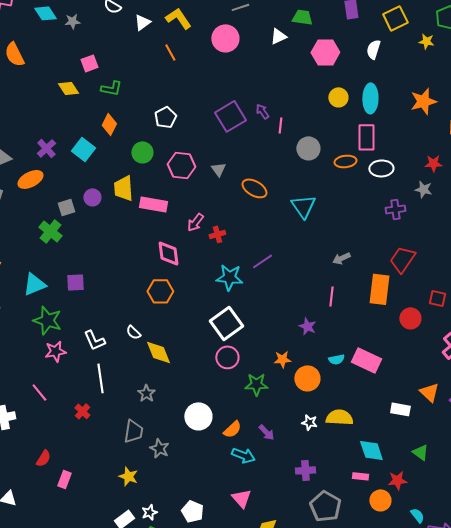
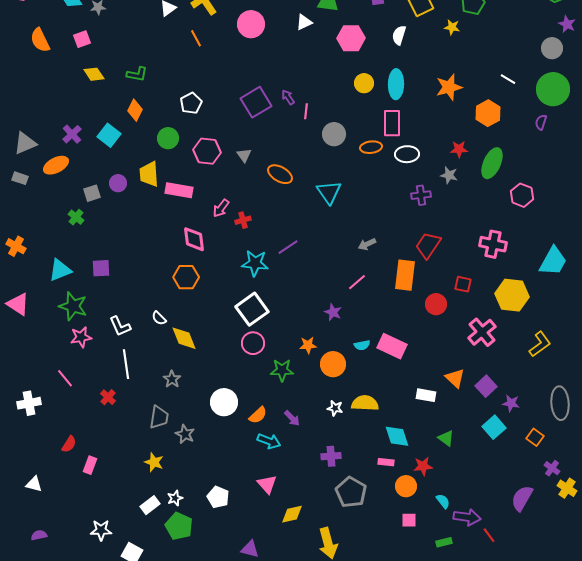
pink square: (89, 63) -> (82, 39), moved
green cross: (50, 231) -> (76, 217), size x0.7
pink line: (331, 296) -> (357, 282), turned 42

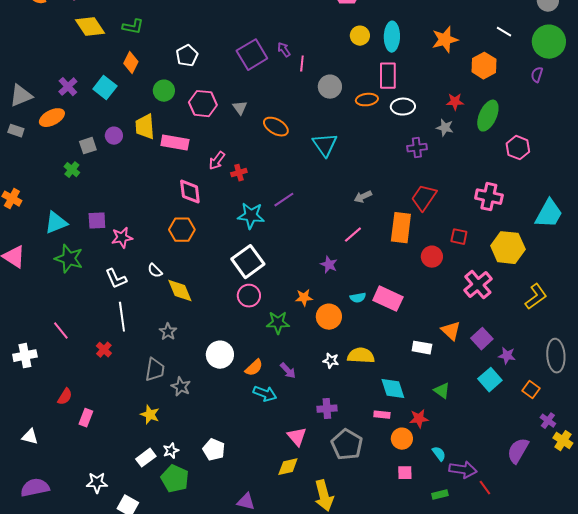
yellow diamond: (94, 74) -> (90, 27), size x1.4
pink star: (81, 337) -> (122, 238), moved
pink triangle: (267, 484) -> (297, 437), moved
purple semicircle: (39, 535) -> (35, 488), size x1.8

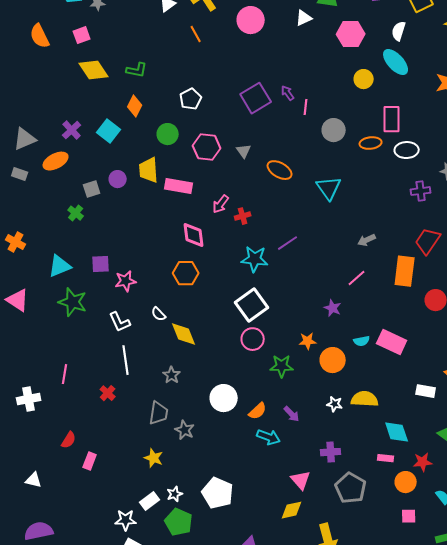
cyan ellipse: (392, 37) -> (396, 62), moved, turned -44
pink line: (61, 331) -> (65, 374), turned 48
white pentagon: (214, 450) -> (218, 493), size x1.4
white star: (97, 483) -> (126, 520), moved

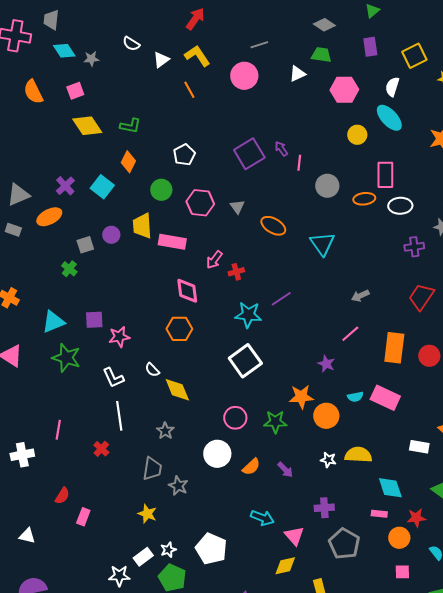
orange rectangle: (405, 271) -> (394, 348), moved
pink circle: (253, 339) -> (235, 418), moved
orange star: (308, 341) -> (301, 397), size x1.4
cyan arrow: (269, 437) -> (262, 518), moved

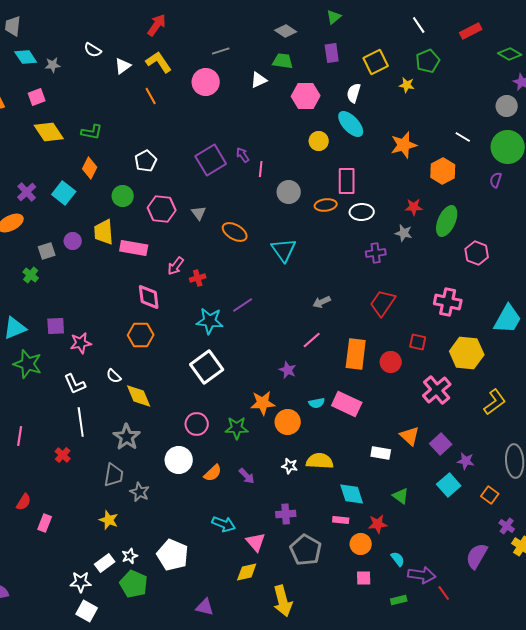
gray star: (165, 431) -> (127, 437), size x1.5

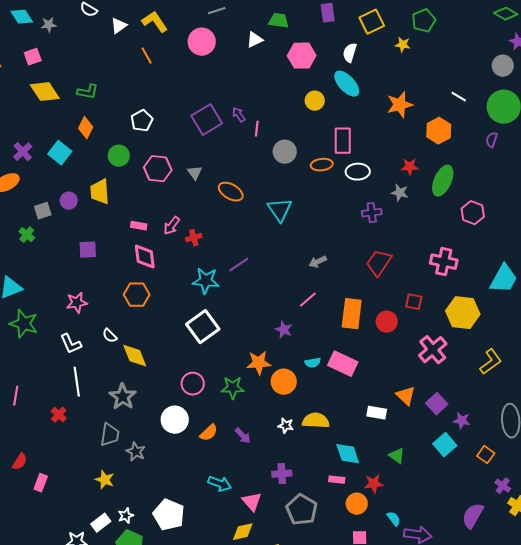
pink rectangle: (134, 248) -> (139, 226), moved, size x0.6
purple square: (56, 326) -> (88, 250), moved

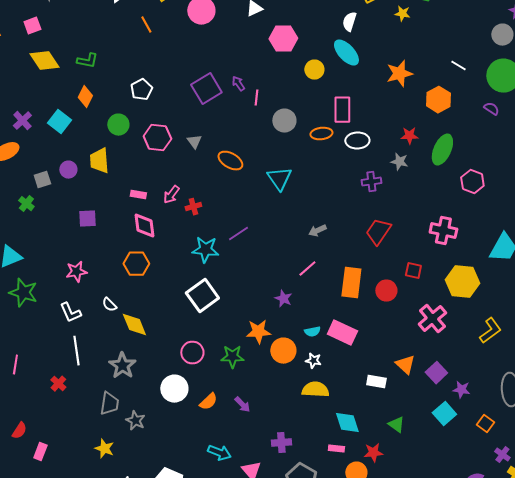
pink hexagon: (302, 56) -> (283, 39), moved
purple semicircle: (492, 140) -> (491, 109), turned 105
white star: (286, 426) -> (313, 361), moved

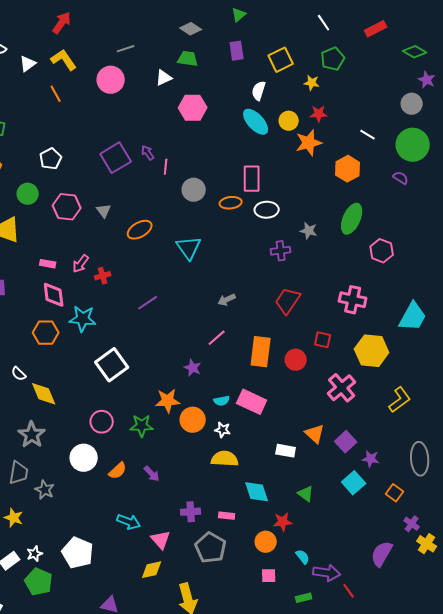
yellow circle: (314, 70) -> (289, 121), moved
red star: (409, 136) -> (319, 114), moved
orange ellipse: (230, 161) -> (140, 230), turned -60
cyan star: (205, 250) -> (83, 319), moved
pink rectangle: (336, 449) -> (227, 516), moved

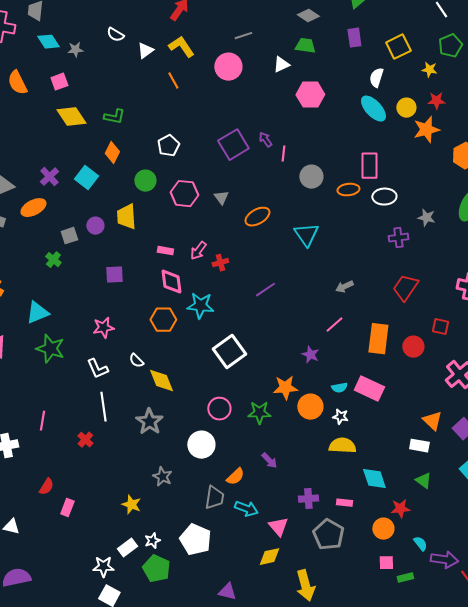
white rectangle: (286, 451) -> (419, 446), moved
orange semicircle: (118, 471) -> (235, 477), moved
gray trapezoid: (19, 473) -> (214, 498), moved
green rectangle: (304, 598) -> (405, 578), moved

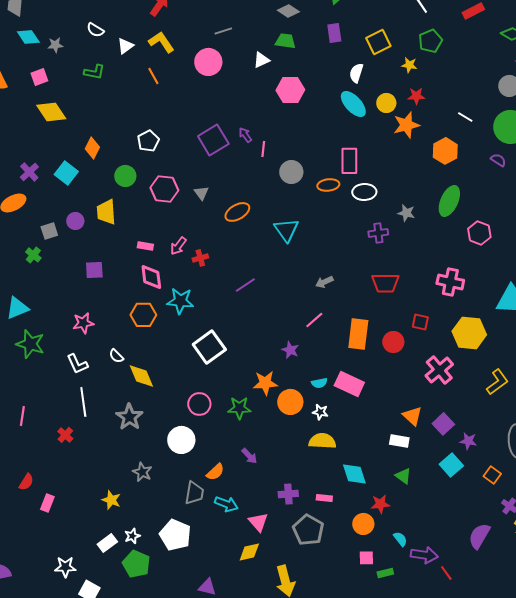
green L-shape: (114, 117) -> (94, 72), moved
red trapezoid: (405, 288) -> (385, 283), turned -124
white star: (103, 567) -> (65, 567), moved

